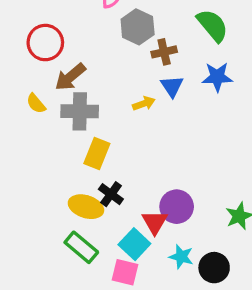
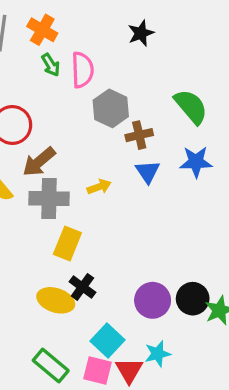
yellow arrow: (144, 103) -> (99, 187), moved
red triangle: (155, 222) -> (129, 370), moved
green rectangle: (81, 247) -> (51, 365), moved
cyan star: (181, 257) -> (158, 354), turned -30
black circle: (214, 268) -> (193, 299), moved

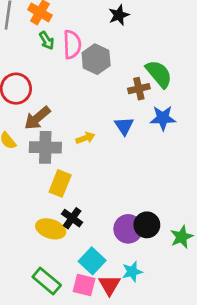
gray hexagon: (111, 108) -> (96, 59), moved
brown cross: (139, 135) -> (139, 89), moved
black circle: (193, 299) -> (147, 225), moved

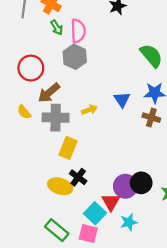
gray hexagon: (96, 59) -> (75, 57), moved
brown cross: (139, 89) -> (151, 118), moved, turned 30
red triangle: (109, 285) -> (111, 202), moved

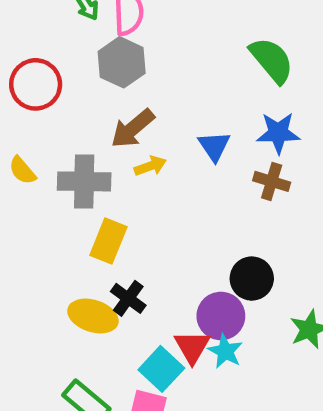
brown arrow: (49, 93) -> (133, 129), moved
black circle: (141, 183) -> (252, 279), moved
cyan star: (129, 222) -> (225, 351), moved, turned -30

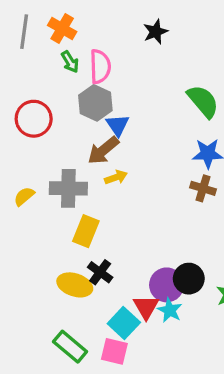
blue triangle: (214, 146) -> (118, 125), moved
yellow semicircle: (22, 170) -> (24, 196), moved, turned 90
black circle: (252, 279) -> (189, 279), moved

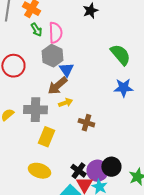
brown cross: (203, 188) -> (86, 123), moved
black cross: (100, 272) -> (78, 171), moved

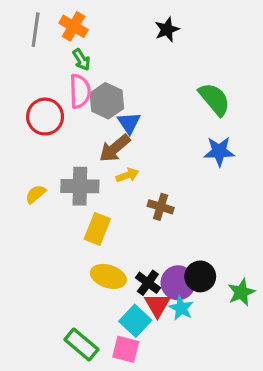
pink semicircle: (55, 33) -> (80, 91), moved
yellow ellipse: (39, 171) -> (108, 276), moved

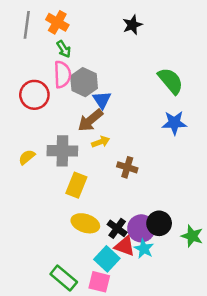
green star: (241, 292) -> (192, 236), turned -30
red triangle: (157, 305) -> (125, 246), turned -40

